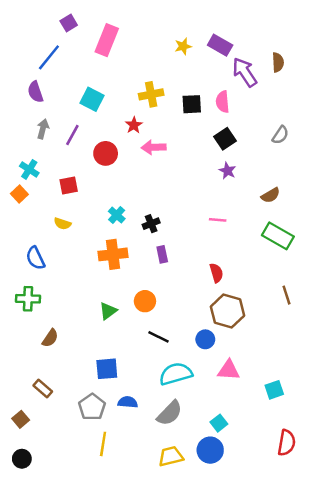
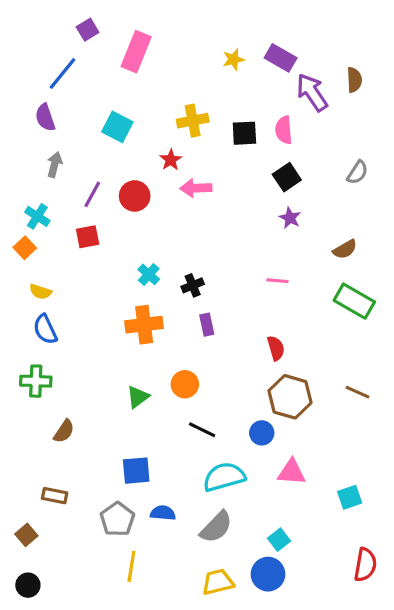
purple line: (72, 135) -> (92, 194), moved
yellow semicircle: (62, 224) -> (40, 292), moved
brown line: (287, 295) -> (357, 392), moved, turned -48
brown rectangle: (43, 389) -> (55, 496), turned -30

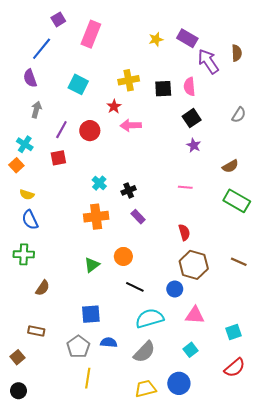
purple rectangle: (207, 325) -> (138, 217), turned -32
cyan square: (279, 540) -> (191, 350), moved
red semicircle: (365, 565) -> (235, 368), moved, turned 40

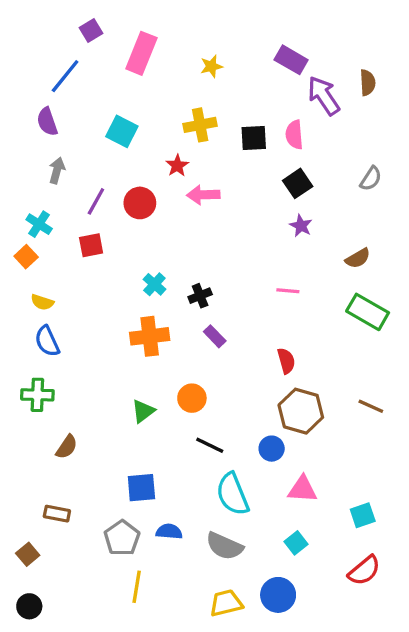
yellow star: (156, 39) -> (211, 66), moved
cyan semicircle: (150, 318) -> (233, 494), turned -96
gray semicircle: (144, 352) -> (224, 546), turned 70

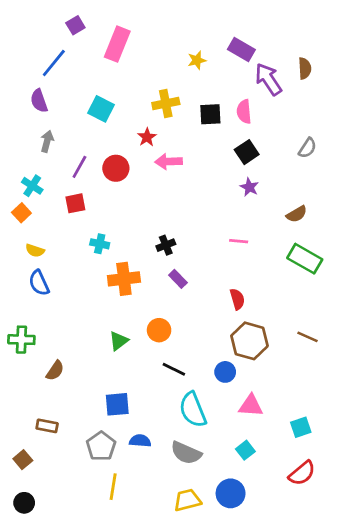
yellow star: (211, 66) -> (197, 60), moved
cyan cross: (154, 284) -> (100, 244), moved, turned -30
green cross: (37, 395) -> (21, 340), moved

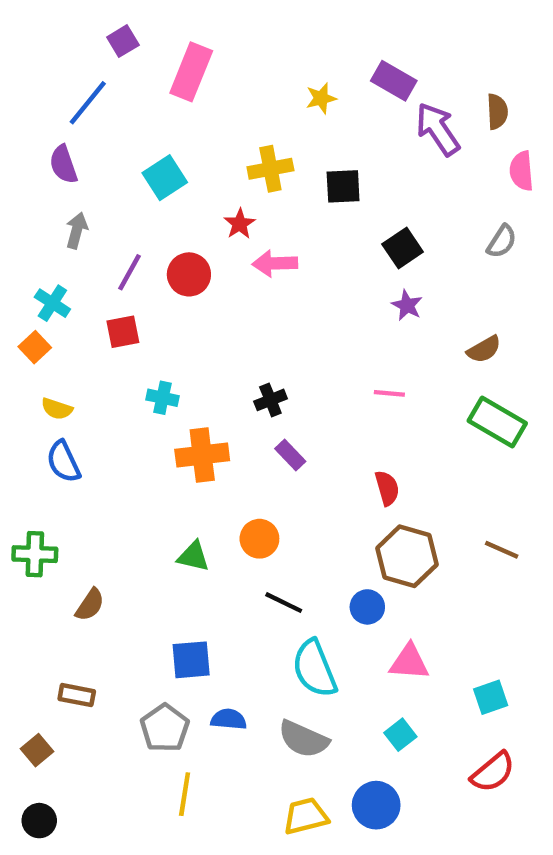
cyan square: (101, 109) -> (165, 178), turned 30
pink semicircle: (244, 112) -> (521, 171), moved
green triangle: (119, 341) -> (193, 556), turned 50

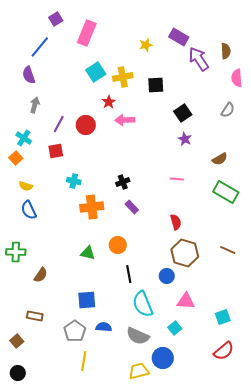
cyan square: (165, 178) -> (96, 72), moved
black line: (284, 603) -> (129, 274), turned 54
cyan square: (400, 735) -> (175, 328), moved
blue circle: (376, 805) -> (163, 358), moved

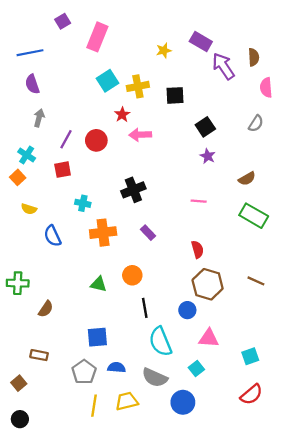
blue line: (40, 47) -> (30, 53), moved, turned 40
black cross: (123, 182) -> (133, 190), moved, size x1.5
blue semicircle: (29, 210) -> (52, 236), moved
yellow trapezoid: (139, 371) -> (127, 401), moved

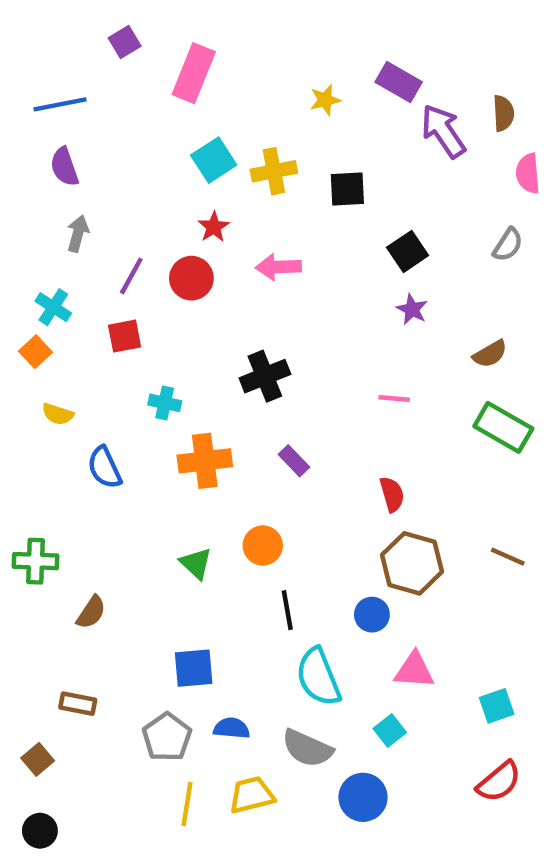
red star: (122, 115) -> (214, 227), moved
green triangle: (99, 284) -> (196, 563), turned 30

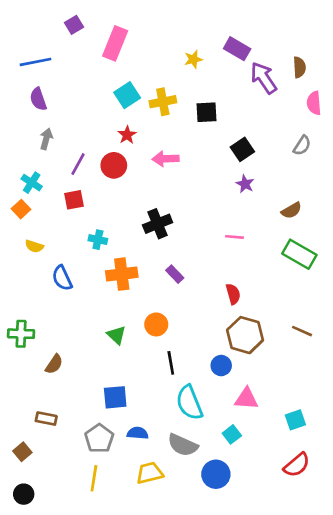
yellow line: (187, 804) -> (94, 478), moved

